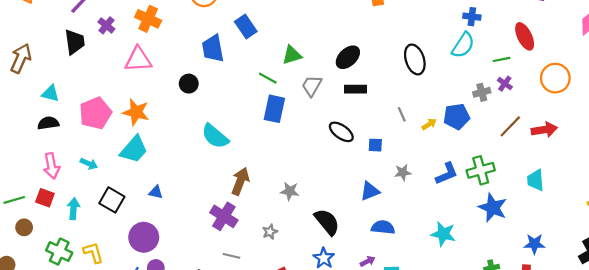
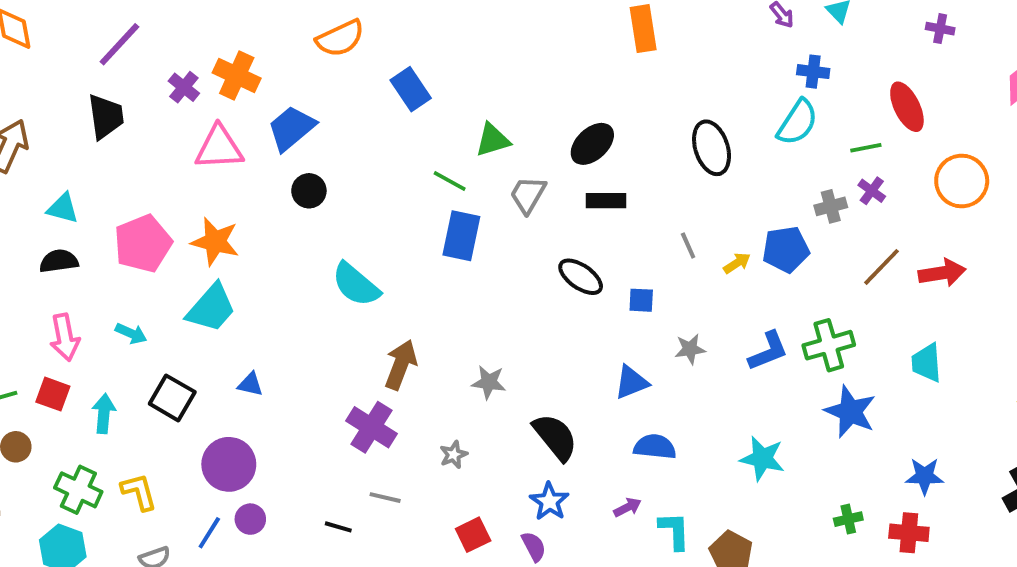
purple cross: (106, 25) -> (184, 87), moved
blue trapezoid: (213, 48) -> (291, 128), moved, turned 60

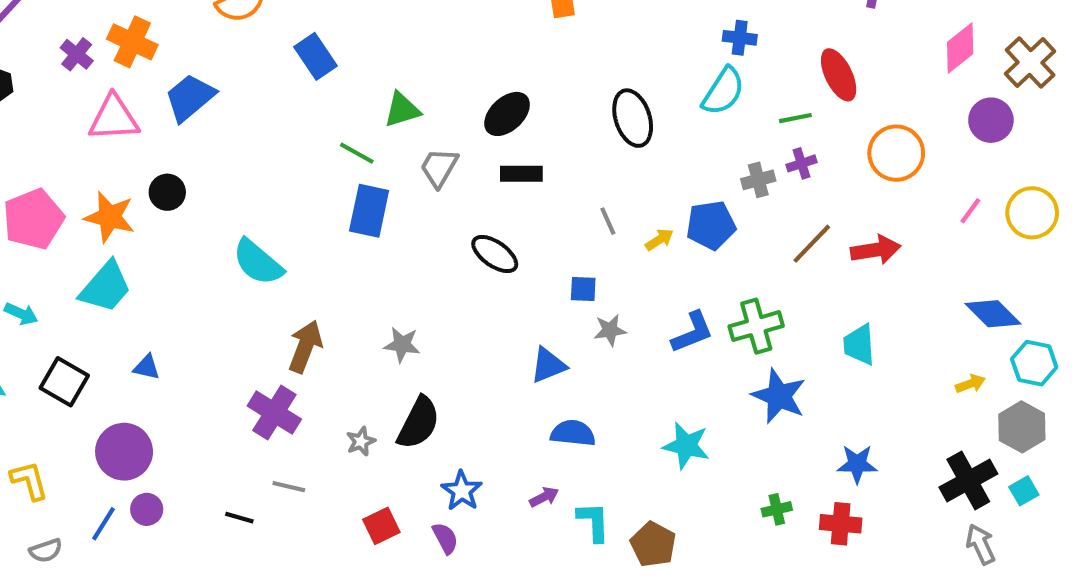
black circle: (309, 191) -> (167, 192), moved
purple cross: (872, 191) -> (802, 163), turned 36
blue square: (641, 300) -> (583, 289), moved
gray star: (489, 382) -> (402, 345), moved
black semicircle: (555, 437) -> (418, 423), moved, turned 66

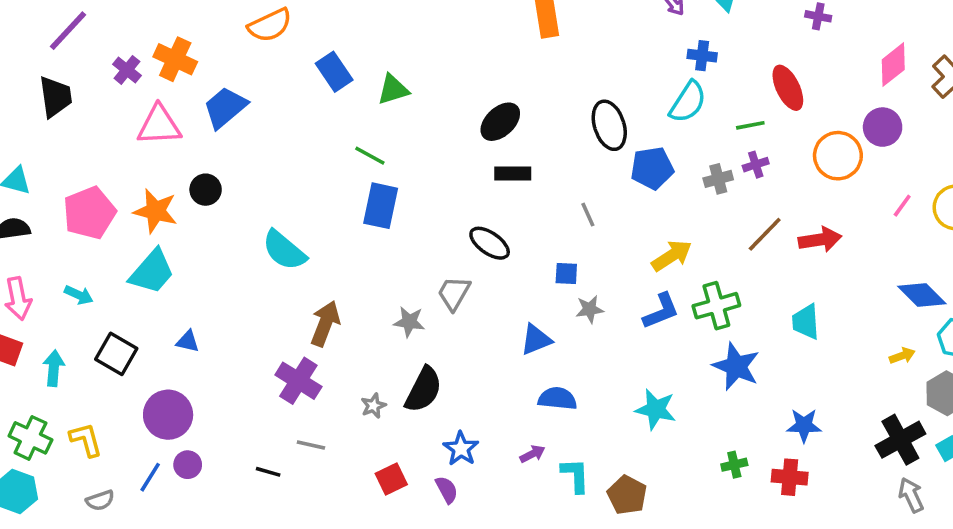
green triangle: (402, 110) -> (393, 90), moved
purple circle: (991, 120) -> (883, 127), moved
gray trapezoid: (439, 168) -> (454, 293), moved
blue pentagon: (711, 225) -> (652, 168), moved
yellow arrow: (659, 240) -> (672, 256), moved, size x1.6

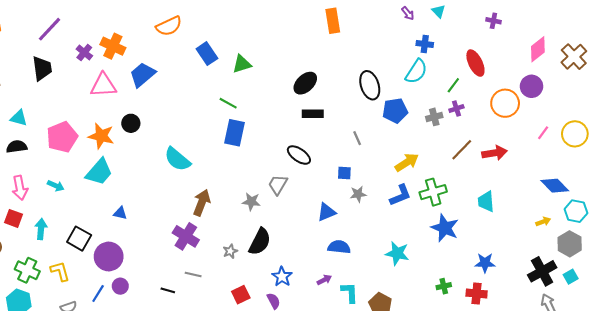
green line: (750, 125) -> (453, 85), turned -42
black square: (116, 354) -> (79, 239), moved

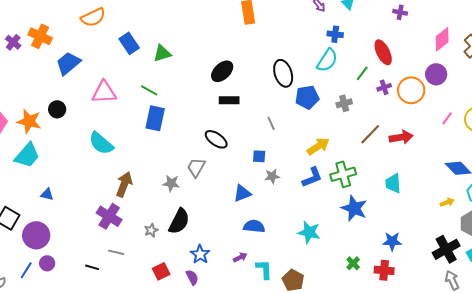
pink triangle: (103, 85) -> (104, 92), moved
purple cross: (456, 108) -> (384, 87), moved
green cross: (444, 286) -> (353, 263), turned -32

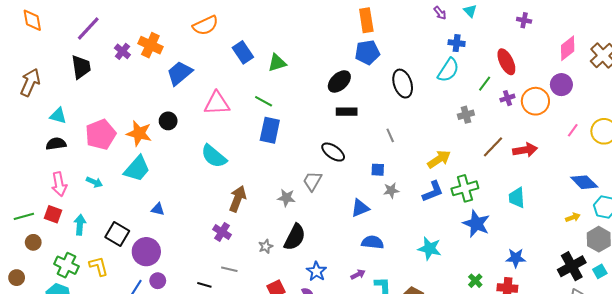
blue pentagon: (307, 97) -> (367, 52), moved
purple cross: (109, 216) -> (222, 232), size x0.7

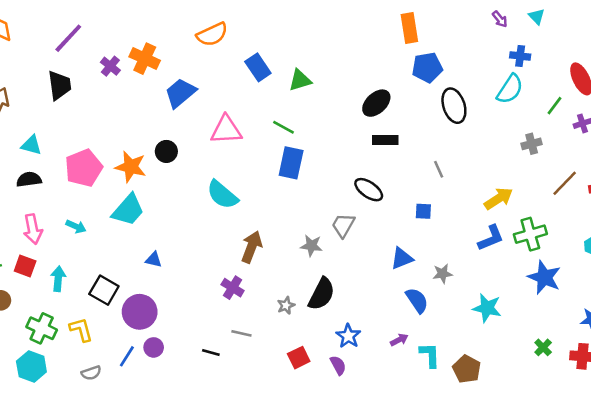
blue pentagon: (367, 52) -> (427, 67), moved
gray star: (391, 190) -> (442, 274), moved
blue semicircle: (373, 242) -> (417, 300), turned 50

